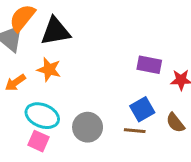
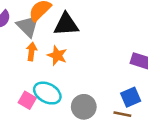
orange arrow: (15, 83) -> (31, 51), moved, turned 126
pink square: (38, 141) -> (27, 100), moved

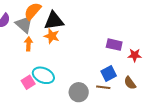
orange star: (57, 55) -> (52, 36), moved
pink square: (27, 100) -> (28, 82), turned 32
gray circle: (84, 107) -> (79, 92), moved

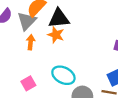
gray triangle: (24, 24) -> (27, 21), turned 30
cyan ellipse: (43, 75) -> (63, 75), moved

